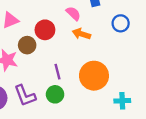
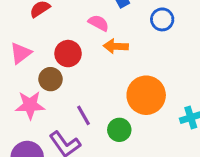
purple line: (58, 72) -> (83, 115), moved
green circle: (55, 94) -> (119, 130), moved

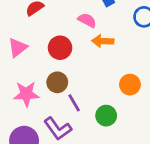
brown circle: (50, 79) -> (57, 82), moved
orange circle: (146, 95) -> (130, 85), size x0.6

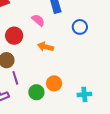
orange arrow: (103, 41) -> (45, 47), moved
orange circle: (130, 85) -> (54, 83), moved

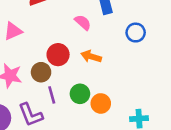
red circle: (14, 36) -> (58, 55), moved
green circle: (36, 92) -> (80, 94), moved

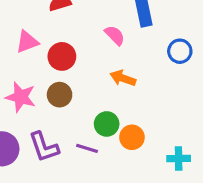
red circle: (58, 55) -> (62, 56), moved
purple line: (52, 95) -> (87, 148), moved, turned -60

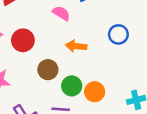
blue circle: (180, 51) -> (118, 34), moved
brown circle: (60, 95) -> (48, 70), moved

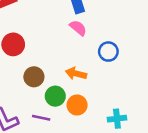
pink semicircle: (61, 13) -> (78, 28), moved
orange arrow: (76, 46) -> (76, 74), moved

